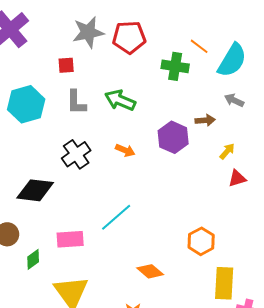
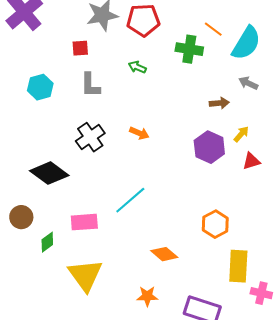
green arrow: (120, 100) -> (137, 67), moved, size x0.6
cyan hexagon: (26, 104) -> (40, 87), size x0.7
purple hexagon: (173, 137) -> (209, 147), moved
black diamond: (35, 190) -> (49, 173), turned 30

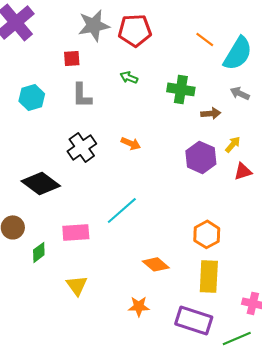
green cross: (189, 49) -> (181, 89), moved
yellow rectangle: (238, 266) -> (209, 276), moved
yellow triangle: (85, 275) -> (77, 285), size x0.6

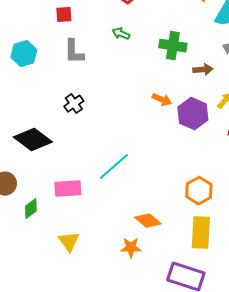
orange arrow: (131, 143) -> (162, 100), moved
black cross: (82, 147) -> (74, 104), size x0.7
orange star: (139, 306) -> (131, 248), moved

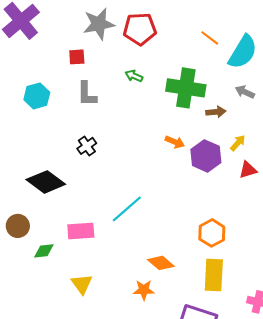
green cross: (173, 46) -> (186, 88), size x1.4
green diamond: (31, 209) -> (44, 251), turned 30

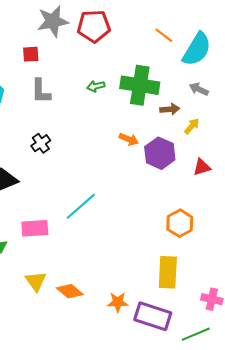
green arrow: (134, 76) -> (96, 86), moved, turned -36
yellow arrow: (238, 143) -> (192, 126), moved
orange hexagon: (212, 233) -> (180, 223), moved
orange diamond: (161, 263) -> (70, 291), moved
orange star: (144, 290) -> (118, 302), moved

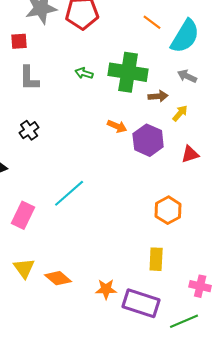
green arrow: (96, 86) -> (84, 73), turned 30
pink rectangle: (35, 228) -> (23, 215), turned -60
yellow rectangle: (168, 272) -> (156, 259), size x0.7

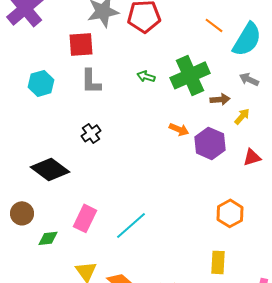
red square: (19, 41) -> (81, 44), size x1.5
green cross: (128, 72) -> (190, 75), turned -33
cyan line: (69, 193) -> (131, 225), moved

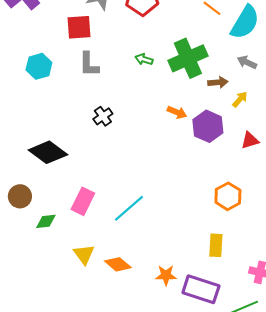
black cross: (91, 133) -> (103, 116), moved

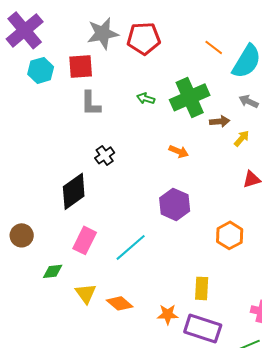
cyan hexagon: (39, 66) -> (41, 70), moved
purple hexagon: (208, 126) -> (175, 204), moved
black diamond: (48, 152) -> (74, 191), moved, turned -72
green diamond: (46, 221) -> (53, 271), moved
yellow rectangle: (216, 245) -> (202, 288), moved

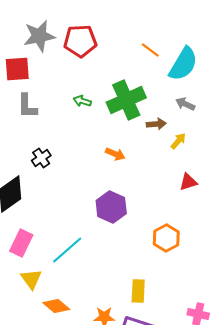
yellow triangle: (86, 293) -> (31, 279), moved

